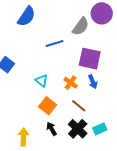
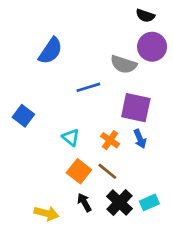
gray semicircle: (81, 26) -> (124, 64), turned 72
brown line: (79, 106) -> (107, 171), moved
yellow arrow: (23, 137) -> (46, 213), turned 102

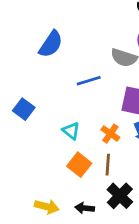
brown line: (107, 171) -> (108, 165), turned 55
black arrow: (84, 202) -> (85, 208), moved, turned -54

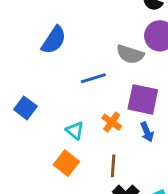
orange cross: (110, 134) -> (112, 122), moved
orange square: (79, 165) -> (66, 163), moved

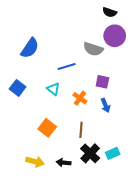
blue semicircle: (54, 40) -> (30, 48), moved
purple square: (143, 99) -> (102, 82), size x0.6
cyan triangle: (75, 131) -> (53, 89), moved

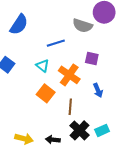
orange cross: (80, 98) -> (69, 75), size x1.5
blue arrow: (105, 105) -> (98, 90), moved
orange square: (47, 128) -> (46, 93), moved

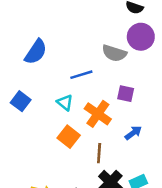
blue arrow: (98, 90) -> (133, 133), turned -104

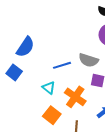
gray semicircle: (114, 53) -> (88, 60), moved
blue square: (21, 101) -> (14, 72), moved

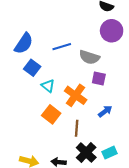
blue line: (62, 65) -> (62, 47), moved
blue square: (14, 72) -> (32, 68), moved

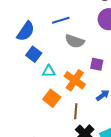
blue line: (62, 47) -> (61, 20), moved
gray semicircle: (89, 57) -> (75, 41), moved
cyan triangle: (48, 86) -> (49, 71), turned -40

